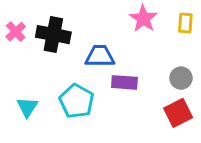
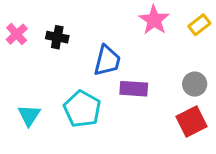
yellow rectangle: (185, 23) -> (199, 25), turned 48
black cross: (53, 35) -> (57, 37), size x0.6
blue trapezoid: (100, 56) -> (107, 61), turned 104

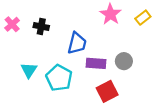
gray circle: (195, 84) -> (124, 61), moved
cyan triangle: (29, 115) -> (29, 70), moved
red square: (192, 122) -> (107, 91), moved

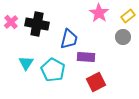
black cross: (41, 27) -> (37, 24), size x1.6
gray circle: (124, 61) -> (123, 37), moved

